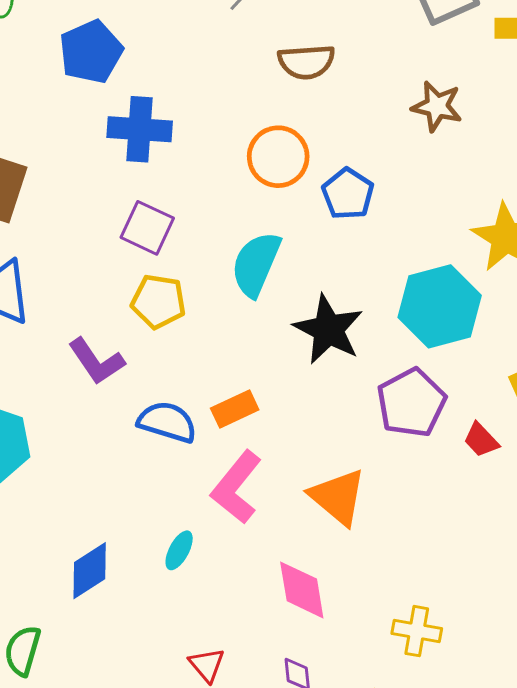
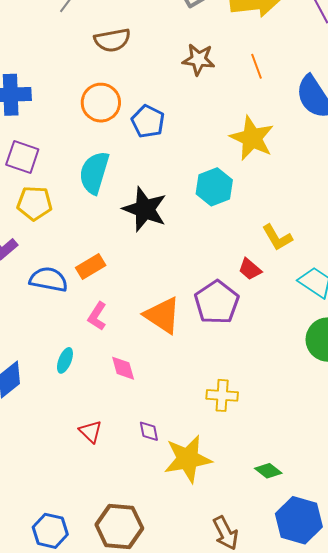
cyan hexagon: (440, 306) -> (214, 187), size x0.7
purple pentagon: (411, 403) -> (217, 302), moved
pink L-shape: (236, 487) -> (97, 316), size x0.6
pink diamond: (302, 590) -> (123, 368), moved, size x0.7

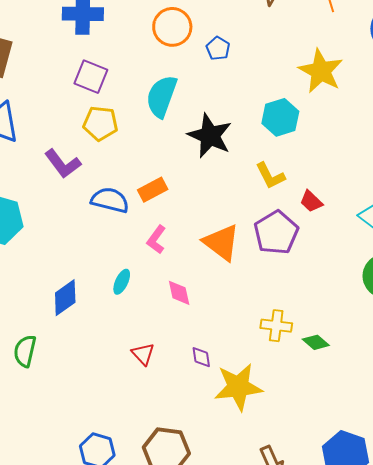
blue pentagon: (148, 121) -> (218, 48), size x0.7
yellow L-shape: (277, 237) -> (270, 176), moved
green diamond: (268, 471) -> (316, 342), moved

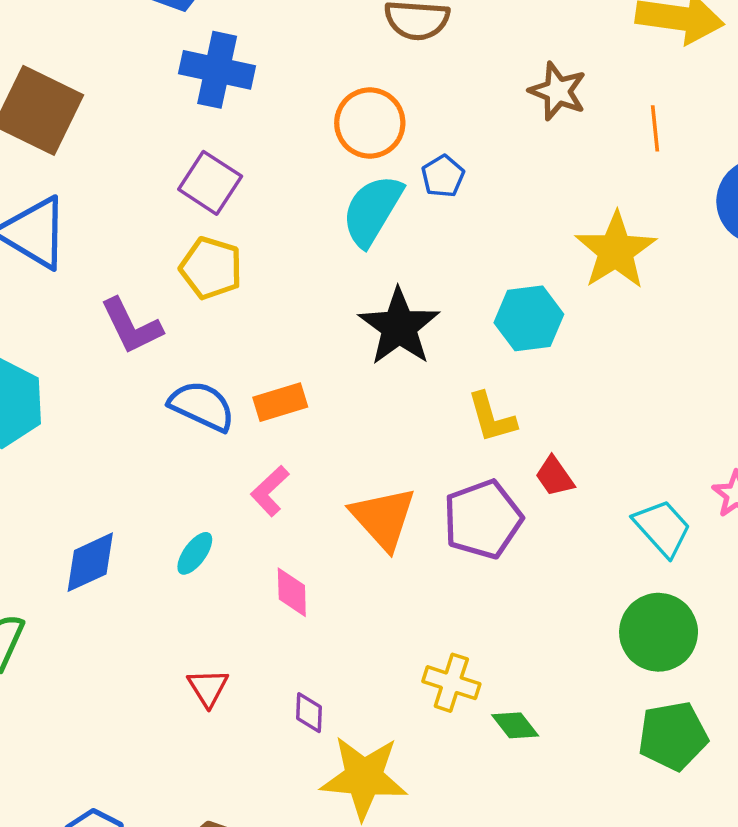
cyan semicircle: (162, 96) -> (372, 210), moved

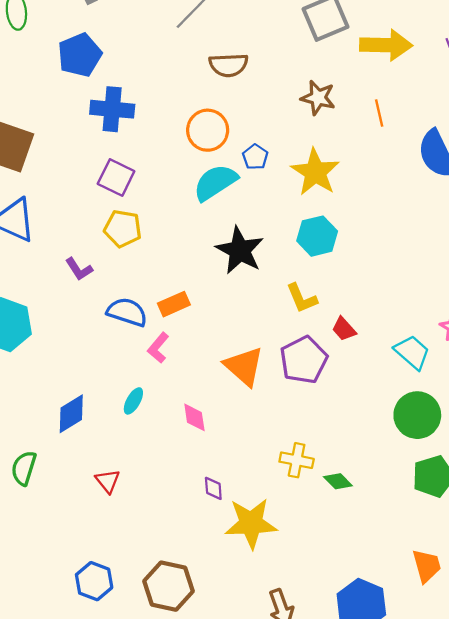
cyan semicircle: (372, 210) -> (215, 182), turned 33
yellow star: (616, 251) -> (315, 172), moved
purple L-shape: (131, 326) -> (79, 269), size x0.7
pink L-shape: (270, 491) -> (158, 348), moved
red triangle: (208, 688) -> (108, 481), moved

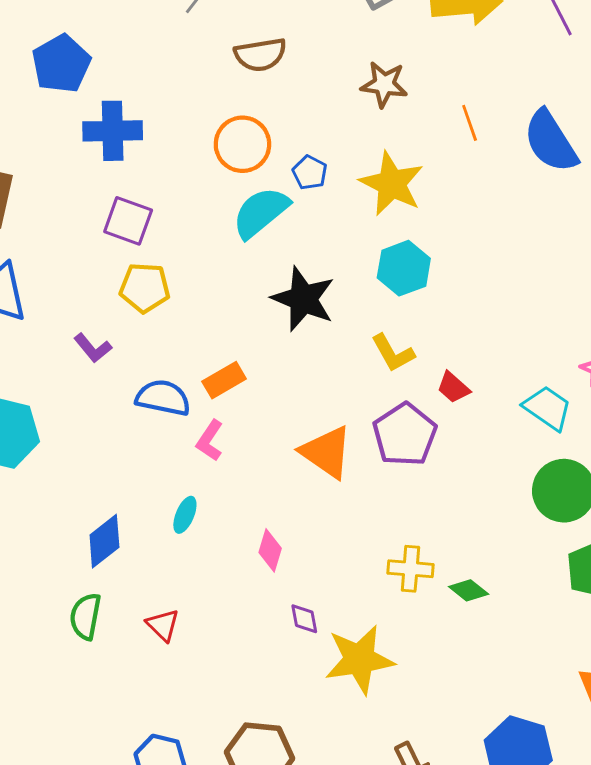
orange line: (379, 113) -> (470, 123), moved
pink diamond: (194, 417) -> (270, 550), moved, turned 32
green semicircle: (24, 468) -> (85, 616), moved

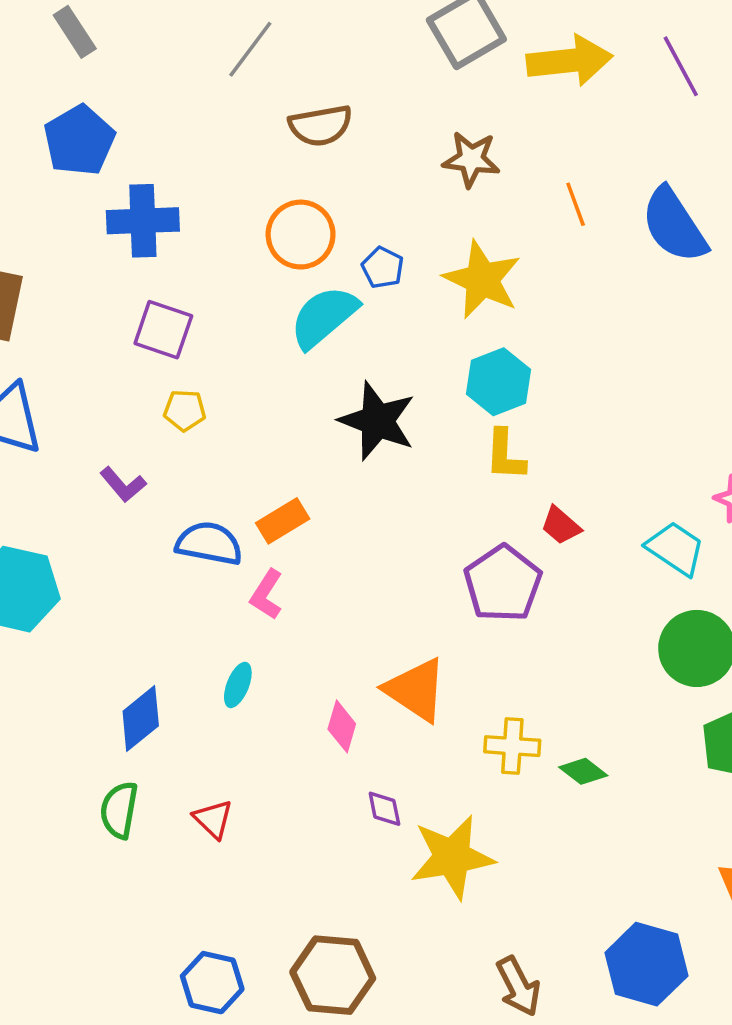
yellow pentagon: (145, 288) -> (185, 410), size x0.7
yellow L-shape: (393, 353) -> (505, 455), moved, turned 33
orange triangle: (326, 452) -> (416, 690), moved

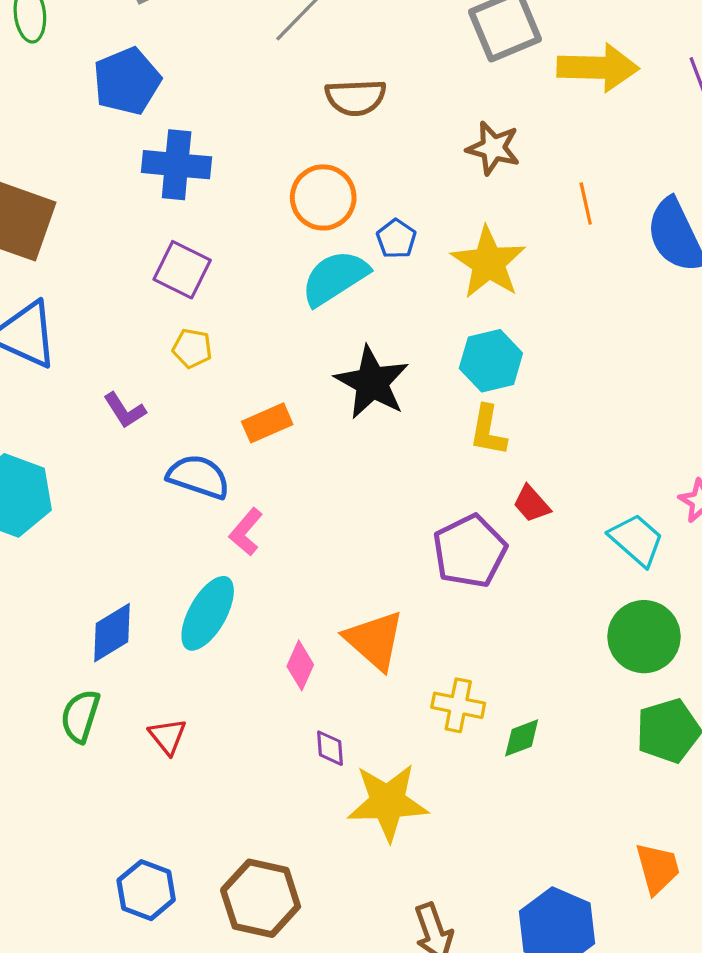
orange rectangle: (283, 521) -> (267, 423), moved
cyan ellipse: (238, 685) -> (208, 613), size x1.8
green diamond: (583, 771) -> (522, 738), turned -66

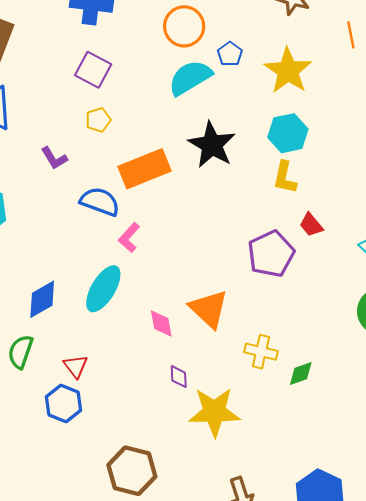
yellow pentagon: (192, 348) -> (98, 120), turned -30
orange rectangle: (267, 423) -> (145, 169), size x1.6
pink diamond: (300, 665) -> (161, 323), turned -36
blue hexagon: (146, 890) -> (63, 403), moved

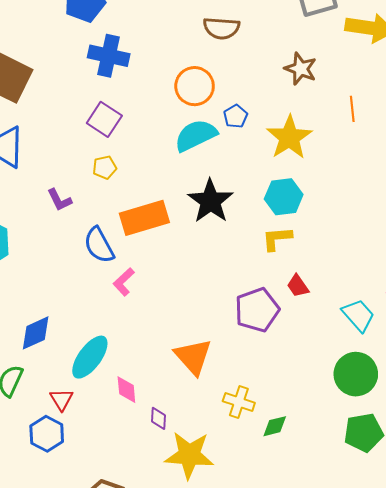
yellow L-shape: (285, 177) -> (277, 239), turned 68
blue semicircle: (100, 202) -> (99, 245), turned -144
cyan ellipse: (103, 289) -> (90, 357), moved
pink diamond: (161, 323) -> (126, 390), moved

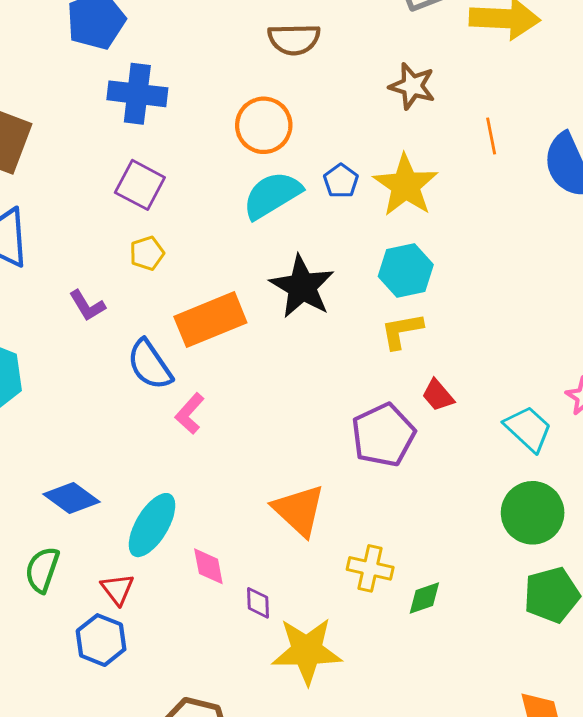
blue pentagon: (236, 116) -> (341, 181), moved
blue diamond: (36, 333) -> (71, 498), turned 66

